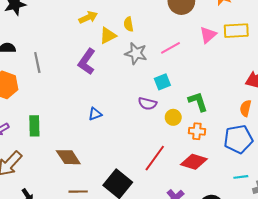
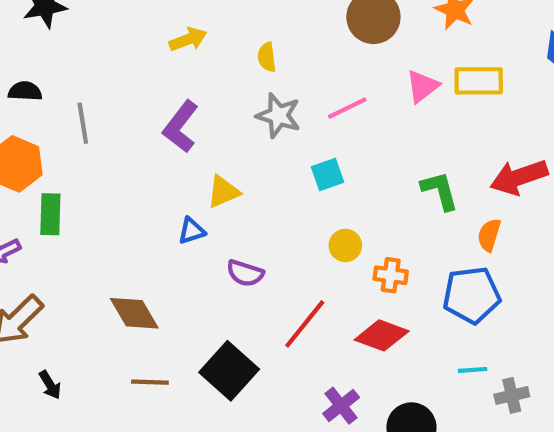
yellow triangle: (108, 36) -> (223, 192), moved
green L-shape: (198, 102) -> (440, 191), moved
purple semicircle: (147, 104) -> (245, 273), moved
green rectangle: (34, 126) -> (50, 214), moved

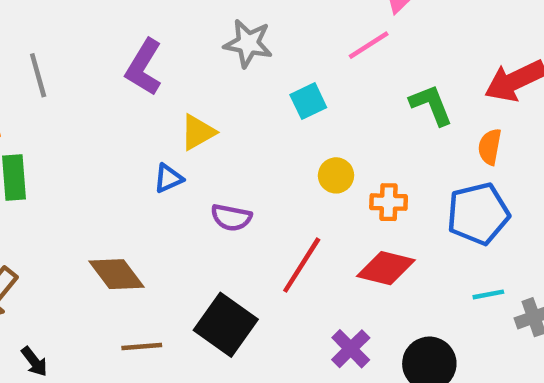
pink line: (347, 108) -> (369, 45), moved

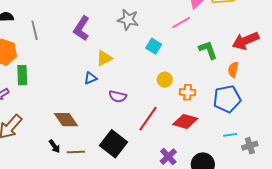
cyan square: (308, 101) -> (154, 46), turned -35
black arrow: (34, 362) -> (54, 146), moved

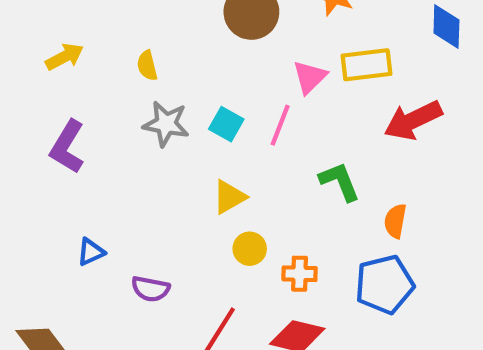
pink line: (181, 23) -> (280, 125), turned -36
red arrow: (246, 41) -> (413, 120), moved
cyan square: (154, 46) -> (226, 124), moved
yellow triangle: (104, 58) -> (229, 197), moved

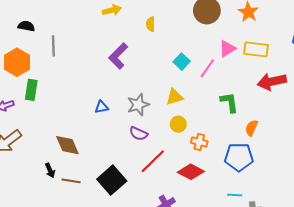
gray star: (166, 124) -> (138, 105), moved, turned 30
purple L-shape: (67, 147) -> (118, 56), moved
purple semicircle: (150, 289) -> (138, 134), moved

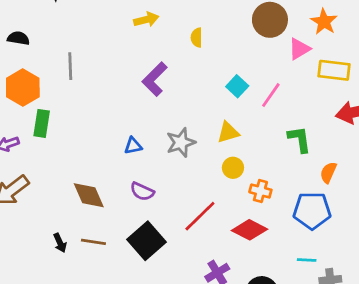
black semicircle: (26, 26) -> (18, 38), moved
pink triangle: (227, 49) -> (299, 49), moved
purple semicircle: (138, 134) -> (142, 191), moved
black arrow: (50, 170) -> (60, 243), moved

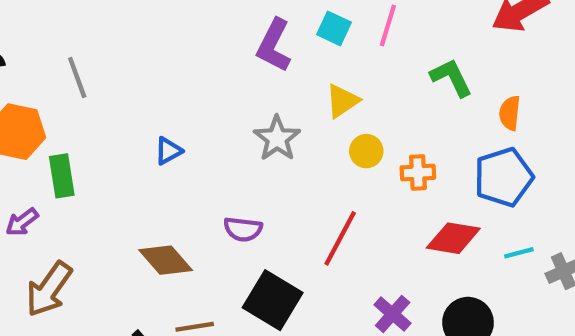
purple L-shape: (155, 79) -> (274, 45), moved
blue triangle: (133, 146) -> (168, 151), moved
red diamond: (250, 230) -> (453, 238), moved

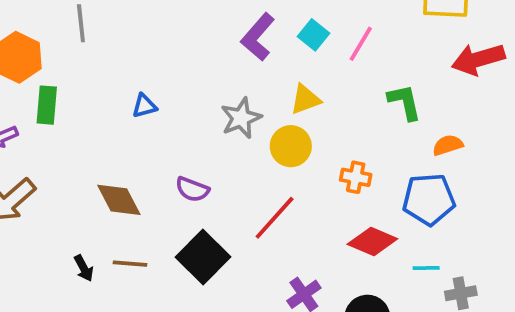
orange semicircle: (510, 113) -> (448, 145), turned 52
yellow circle: (366, 151) -> (291, 146), moved, size x1.4

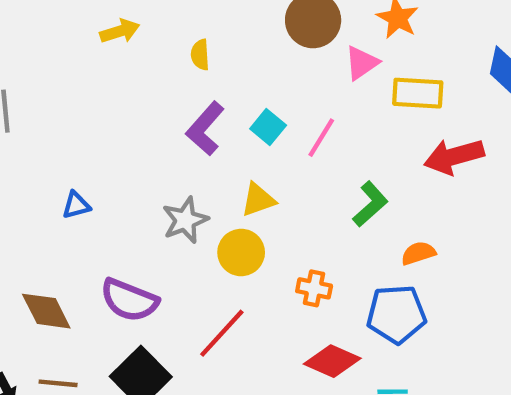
green L-shape: (405, 102) -> (370, 204), turned 60
purple semicircle: (192, 189) -> (129, 300), size x1.5

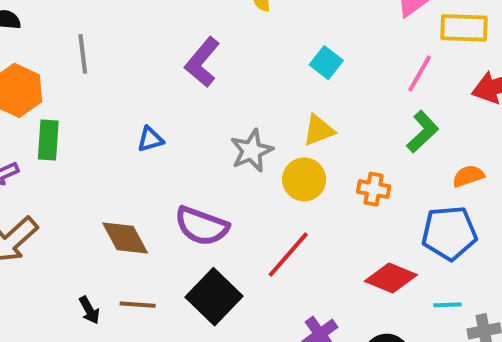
purple L-shape: (205, 129) -> (202, 62), moved
pink line: (321, 138) -> (420, 74), moved
orange cross: (314, 288) -> (374, 189), moved

